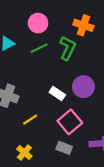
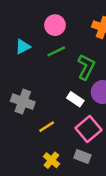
green L-shape: (68, 48) -> (86, 67), moved
yellow cross: (24, 152) -> (51, 160), moved

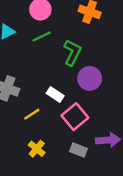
white rectangle: (75, 99) -> (55, 94), moved
gray rectangle: (82, 157) -> (79, 150), moved

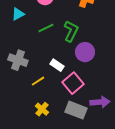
green line: (42, 37) -> (46, 28), moved
gray rectangle: (79, 150) -> (76, 110), size x1.5

